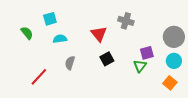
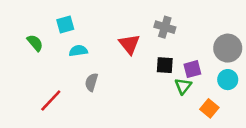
black square: (107, 59) -> (165, 65), moved, turned 32
orange square: (170, 83) -> (209, 108), moved

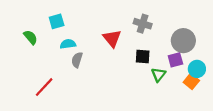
gray circle: (228, 48) -> (183, 41), moved
purple square: (192, 69) -> (175, 60), moved
gray semicircle: (91, 82) -> (77, 60), moved
orange square: (209, 108) -> (191, 81), moved

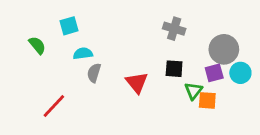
red triangle: (112, 38) -> (137, 83), moved
cyan circle: (197, 69) -> (240, 73), moved
orange square: (191, 81) -> (207, 100), moved, turned -35

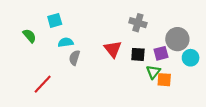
purple square: (214, 73) -> (161, 53), moved
red triangle: (137, 83) -> (113, 49), moved

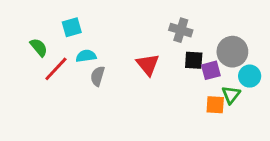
black square: (138, 54) -> (194, 60), moved
green triangle: (153, 72) -> (231, 95), moved
red line: (43, 84) -> (56, 69), moved

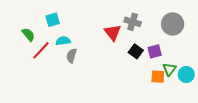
gray circle: (232, 52) -> (173, 24), moved
black square: (194, 60) -> (136, 51), moved, turned 32
red triangle: (148, 65) -> (113, 32), moved
cyan circle: (250, 76) -> (186, 75), moved

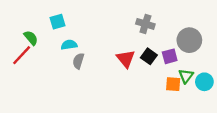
gray circle: (173, 24) -> (189, 40), moved
red triangle: (113, 32) -> (126, 59), moved
red line: (41, 50) -> (22, 55), moved

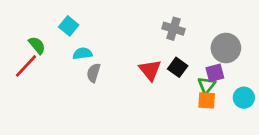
cyan square: (57, 22) -> (69, 26), turned -35
purple square: (170, 56) -> (215, 73), moved
green triangle: (186, 76) -> (207, 85), moved

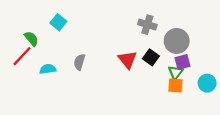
gray circle: (226, 48) -> (177, 41), moved
cyan semicircle: (82, 54) -> (48, 69), moved

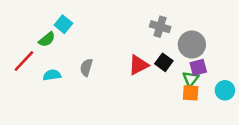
green semicircle: (31, 39) -> (47, 39), moved, turned 91
red triangle: (127, 60) -> (138, 65), turned 42

